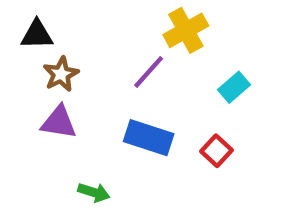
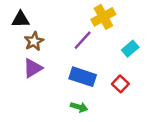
purple triangle: (59, 122) -> (33, 68), turned -40
green arrow: (94, 192) -> (79, 107), moved

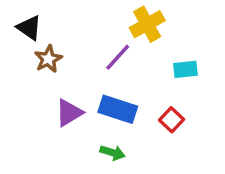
black triangle: (21, 19) -> (29, 28), turned 36
cyan rectangle: (130, 49) -> (185, 69), turned 35
purple triangle: (33, 68) -> (69, 113), moved

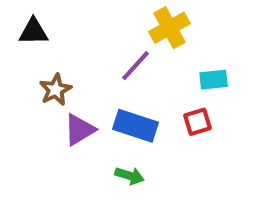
black triangle: (29, 28) -> (33, 32), turned -36
brown star: (48, 59) -> (55, 90), moved
red square: (172, 120) -> (198, 122), moved, turned 30

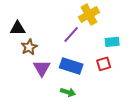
black triangle: (33, 32) -> (18, 28), moved
purple triangle: (79, 130) -> (42, 68), turned -30

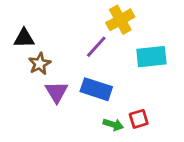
cyan rectangle: (112, 42) -> (151, 57), size x1.5
red square: (104, 64) -> (139, 119), moved
green arrow: (68, 92) -> (113, 125), moved

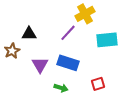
black triangle: (24, 38) -> (29, 34), moved
brown star: (40, 64) -> (12, 51), moved
green arrow: (113, 125) -> (61, 88), moved

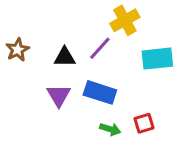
black triangle: (29, 34) -> (65, 57), moved
brown star: (12, 51) -> (18, 50), moved
green arrow: (61, 88) -> (110, 129), moved

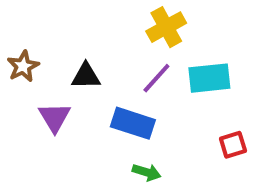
purple line: (100, 48) -> (156, 78), moved
purple triangle: (59, 95) -> (54, 117), moved
red square: (144, 123) -> (233, 145), moved

